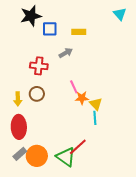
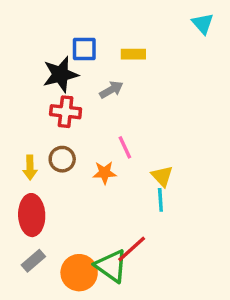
black star: (31, 16) -> (60, 74), moved
orange star: (82, 98) -> (105, 173), moved
orange circle: (37, 156) -> (79, 273), moved

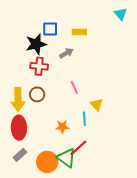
yellow arrow: (30, 168) -> (18, 99), size x1.6
orange star: (105, 173) -> (62, 127), moved
cyan line: (160, 200) -> (84, 119), moved

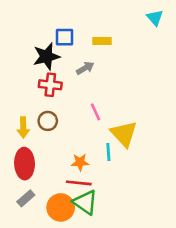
yellow arrow: (18, 99) -> (23, 127), size x0.7
yellow triangle: (96, 105) -> (124, 134), size x1.6
red line: (78, 148) -> (79, 183), moved, turned 48

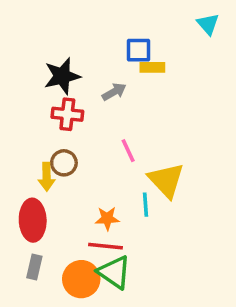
blue square: (65, 37) -> (138, 50), moved
yellow rectangle: (102, 41) -> (152, 67), moved
yellow arrow: (23, 127) -> (47, 177), moved
gray rectangle: (26, 198) -> (34, 267), turned -36

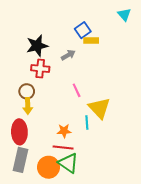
blue square: (138, 50) -> (83, 30), turned -35
brown circle: (64, 163) -> (27, 91), moved
gray rectangle: (34, 267) -> (20, 160), size x1.6

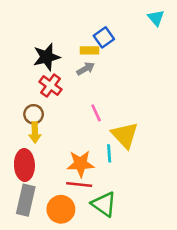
yellow rectangle: (91, 40) -> (90, 50), moved
red cross: (40, 69) -> (50, 86), turned 30
orange star: (64, 131) -> (80, 164), size x1.5
green triangle: (68, 163) -> (104, 204), moved

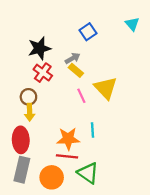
cyan triangle: (156, 18) -> (132, 24), moved
yellow rectangle: (90, 50) -> (76, 70), moved, turned 40
yellow triangle: (125, 135) -> (106, 88), moved

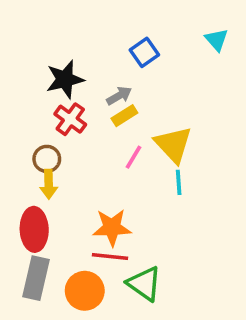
yellow rectangle: (76, 70) -> (124, 116), turned -72
pink line: (81, 96) -> (133, 157), turned 56
cyan line: (92, 130) -> (179, 182), moved

